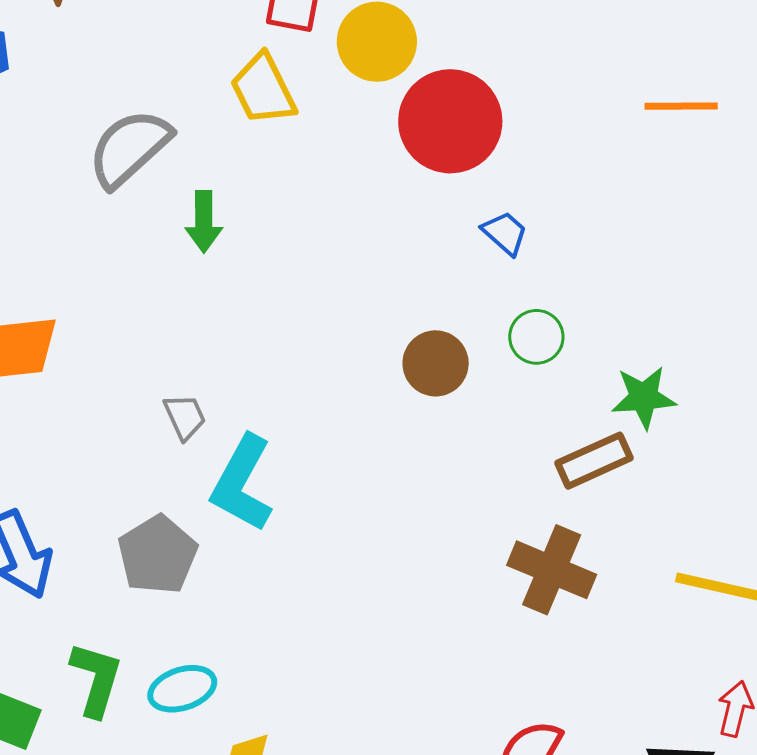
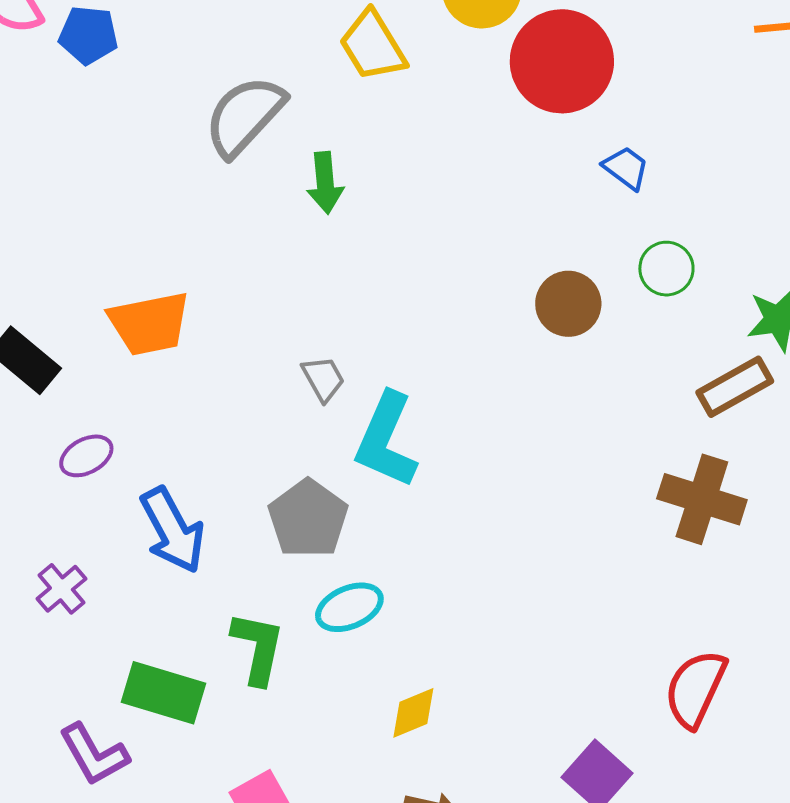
cyan ellipse: (182, 689) -> (349, 607), moved

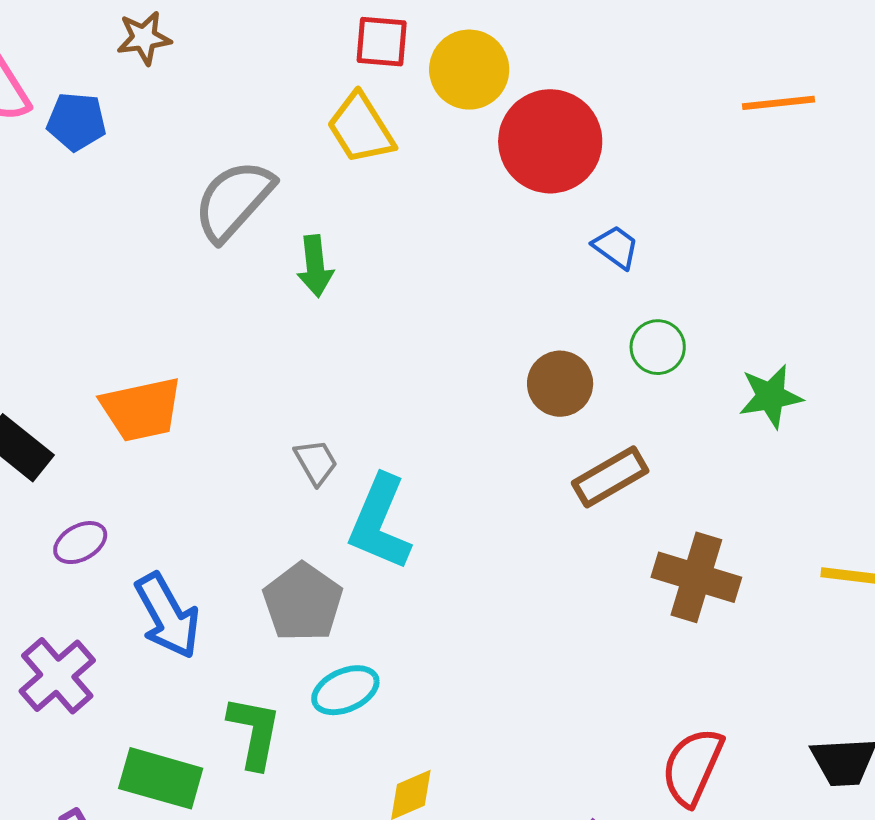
brown rectangle: (735, 387) -> (610, 477), moved
purple cross: (61, 589) -> (57, 676), size x1.5

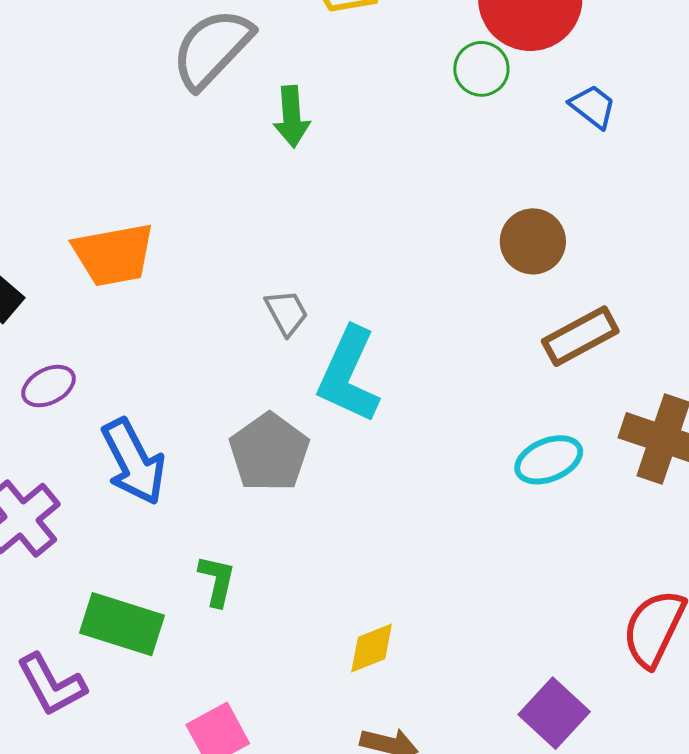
green circle: (658, 347) -> (481, 69), moved
cyan ellipse: (345, 690) -> (549, 460), moved
green L-shape: (254, 732) -> (217, 581), size x0.7

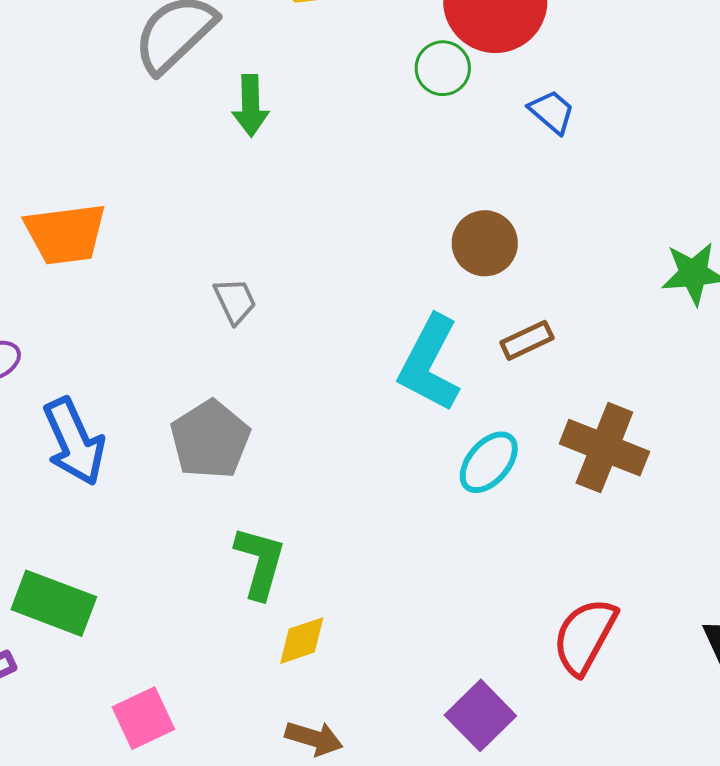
brown rectangle: (580, 336) -> (527, 340), size x0.7
cyan L-shape: (349, 375) -> (429, 364), moved
cyan ellipse: (549, 460) -> (489, 462), turned -30
green L-shape: (217, 581) -> (260, 562), moved, size x1.4

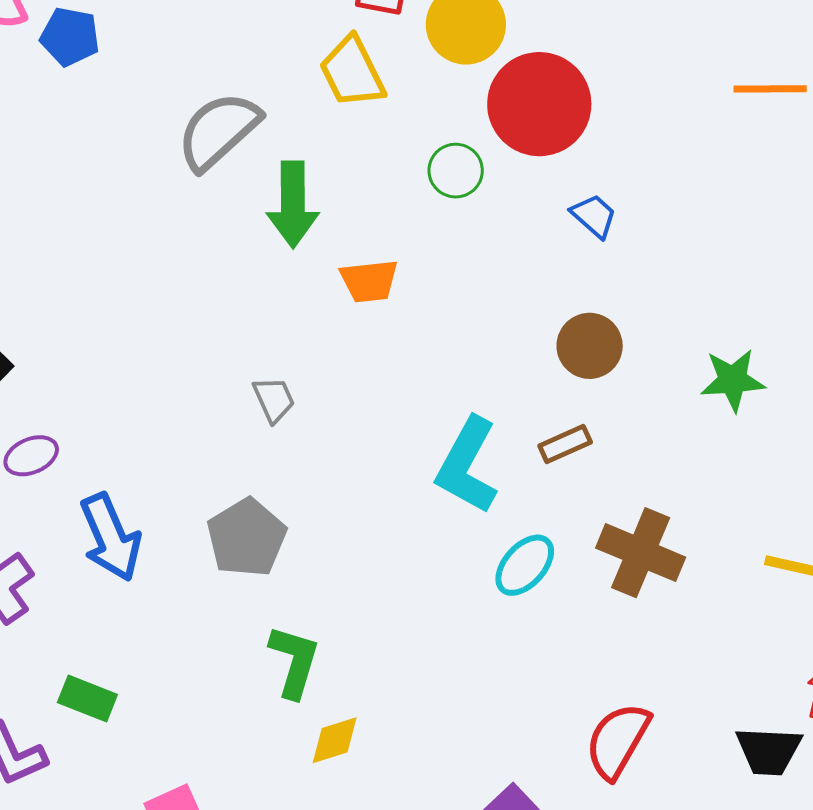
green circle: (443, 68) -> (456, 171), moved
green arrow: (251, 106) -> (293, 204), size x1.4
orange trapezoid: (65, 234) -> (369, 281), moved, size x0.7
brown circle: (485, 243) -> (590, 346), moved
green rectangle: (54, 603) -> (87, 698), size x0.7

